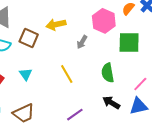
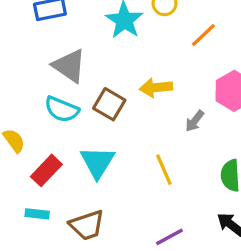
cyan triangle: (26, 74) -> (97, 162), size x1.6

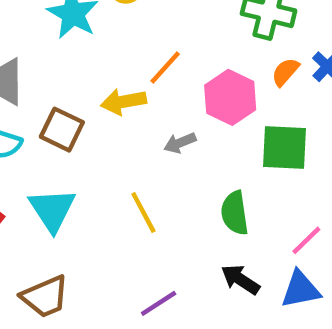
orange line: (203, 35) -> (165, 67), moved
gray arrow: (195, 121) -> (180, 143), turned 35

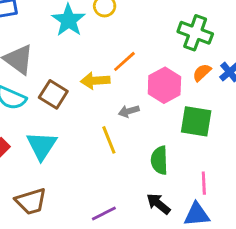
yellow line: (143, 212) -> (109, 140), moved
pink line: (306, 240) -> (204, 183), turned -55

